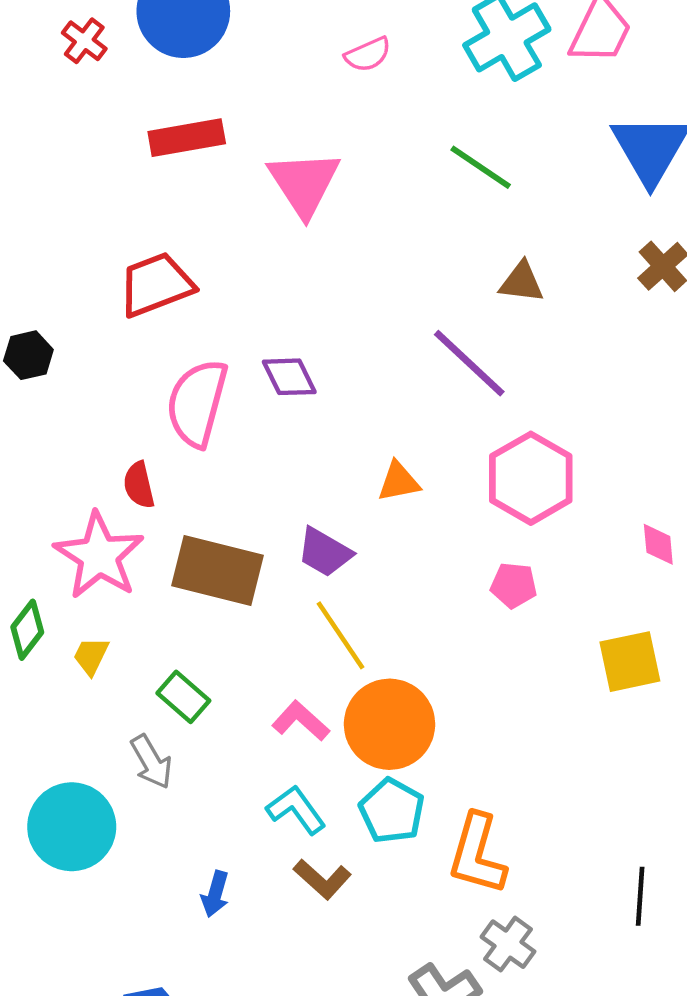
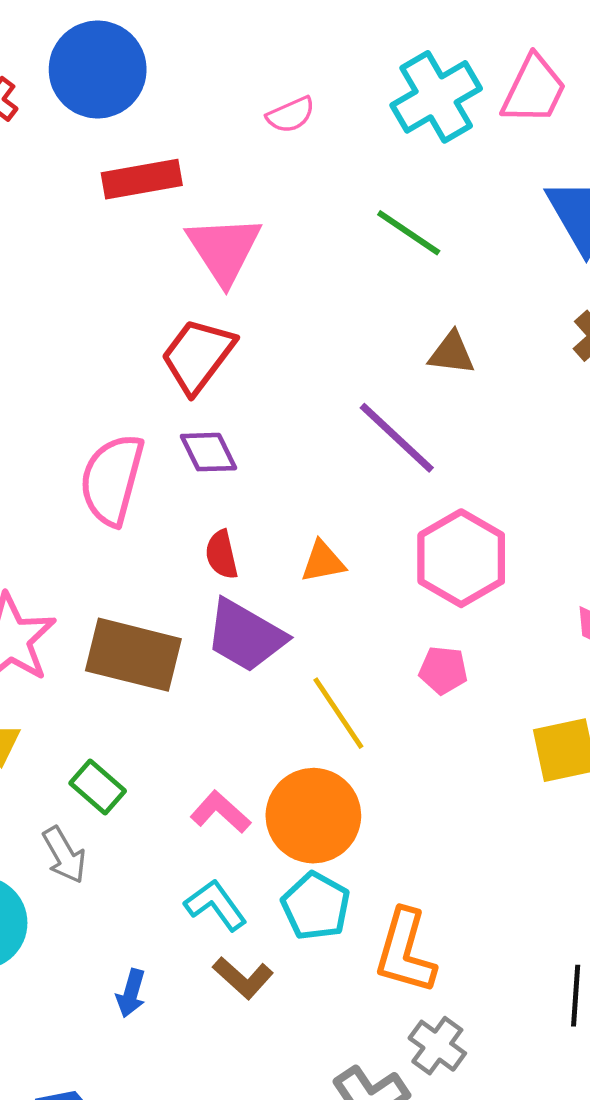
red rectangle: (187, 138) -> (142, 179), moved
red trapezoid: (156, 285) -> (198, 356), moved, turned -32
red semicircle: (139, 485) -> (222, 555), moved
purple trapezoid: (325, 552) -> (245, 636), size x1.4
yellow line: (341, 635) -> (338, 713), moved

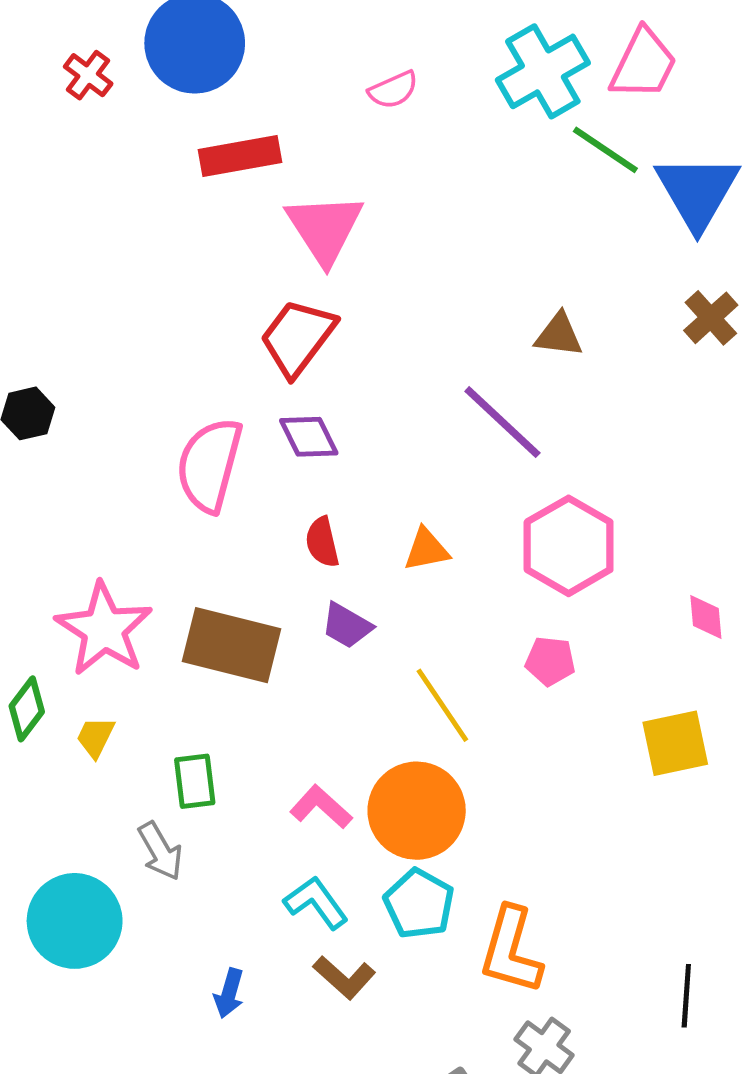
green line: (409, 233) -> (605, 150), moved
purple trapezoid: (245, 636) -> (347, 626), size x0.6
green rectangle: (98, 787) -> (195, 781), turned 42

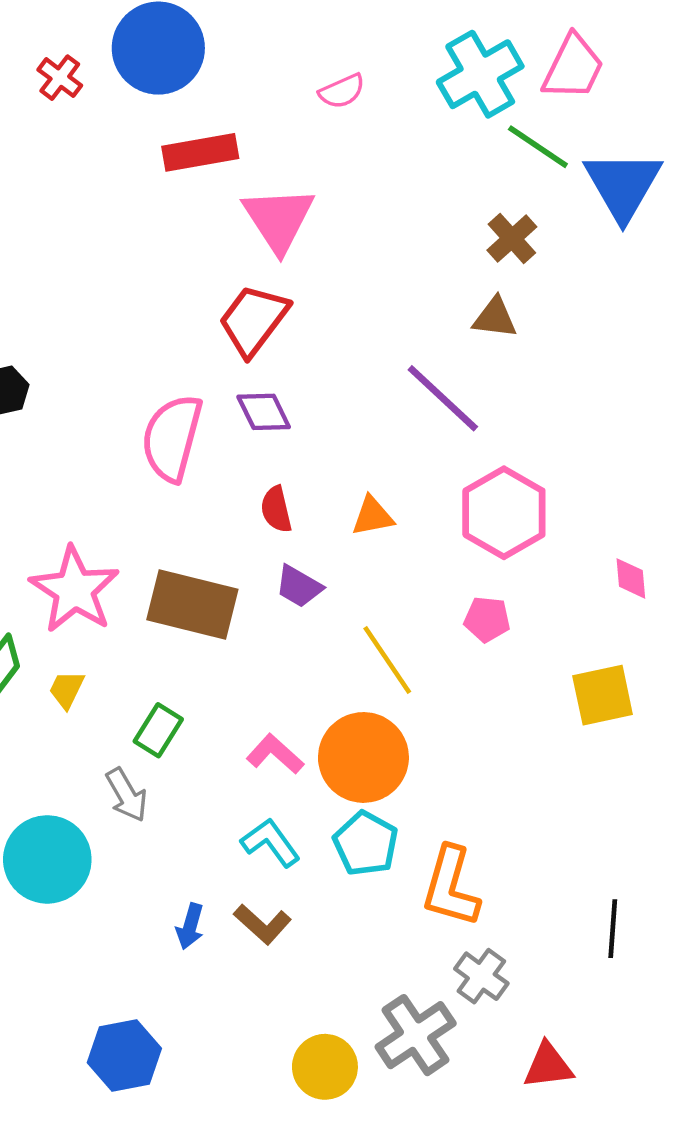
brown cross: (711, 318) -> (512, 238), moved
green rectangle: (195, 781) -> (158, 730), turned 39
brown L-shape: (344, 977) -> (263, 924), moved

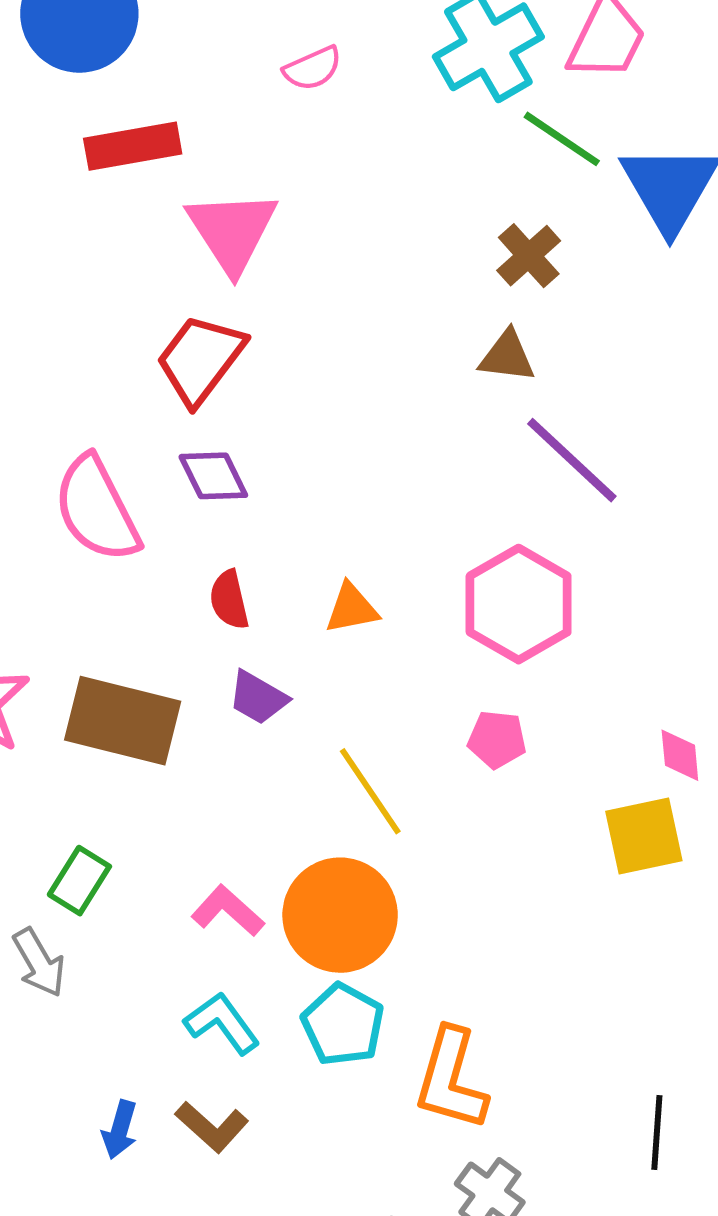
purple line: (443, 398) -> (572, 460), moved
pink semicircle: (172, 438) -> (97, 509), turned -42
pink diamond: (631, 578) -> (680, 755), moved

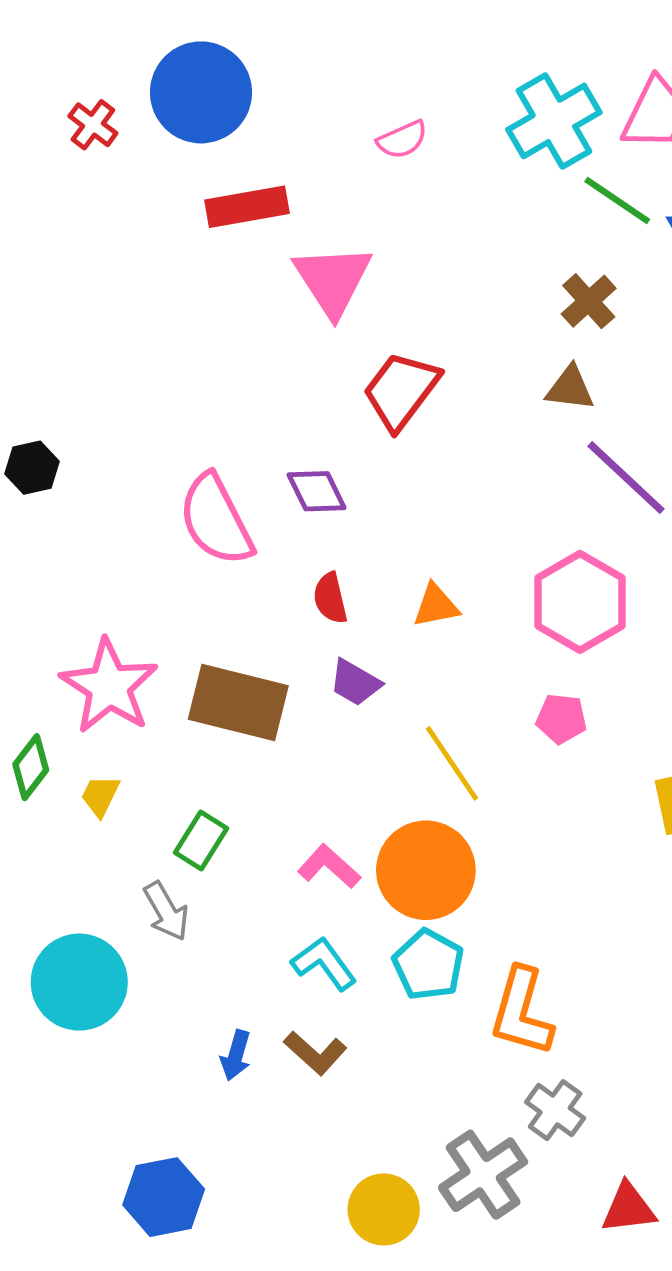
red trapezoid: (200, 359) -> (401, 391), moved

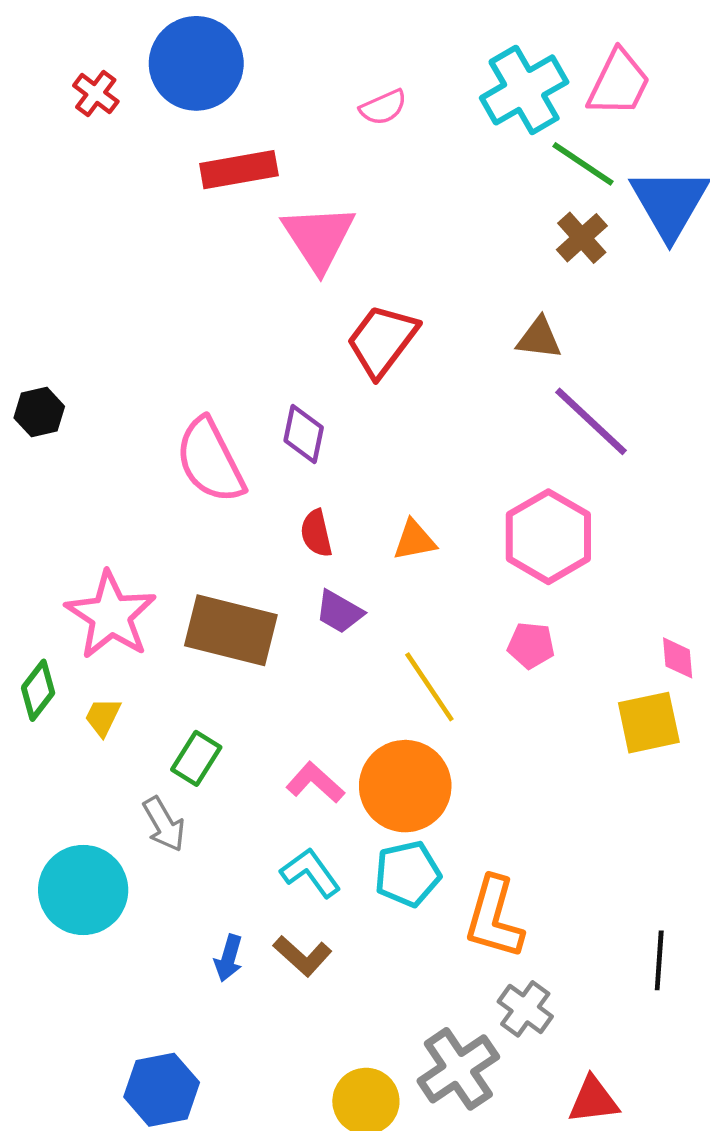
brown cross: (589, 301) -> (582, 238), moved
purple diamond: (317, 491) -> (304, 434), turned 38
cyan pentagon: (428, 965) -> (408, 874), turned 30

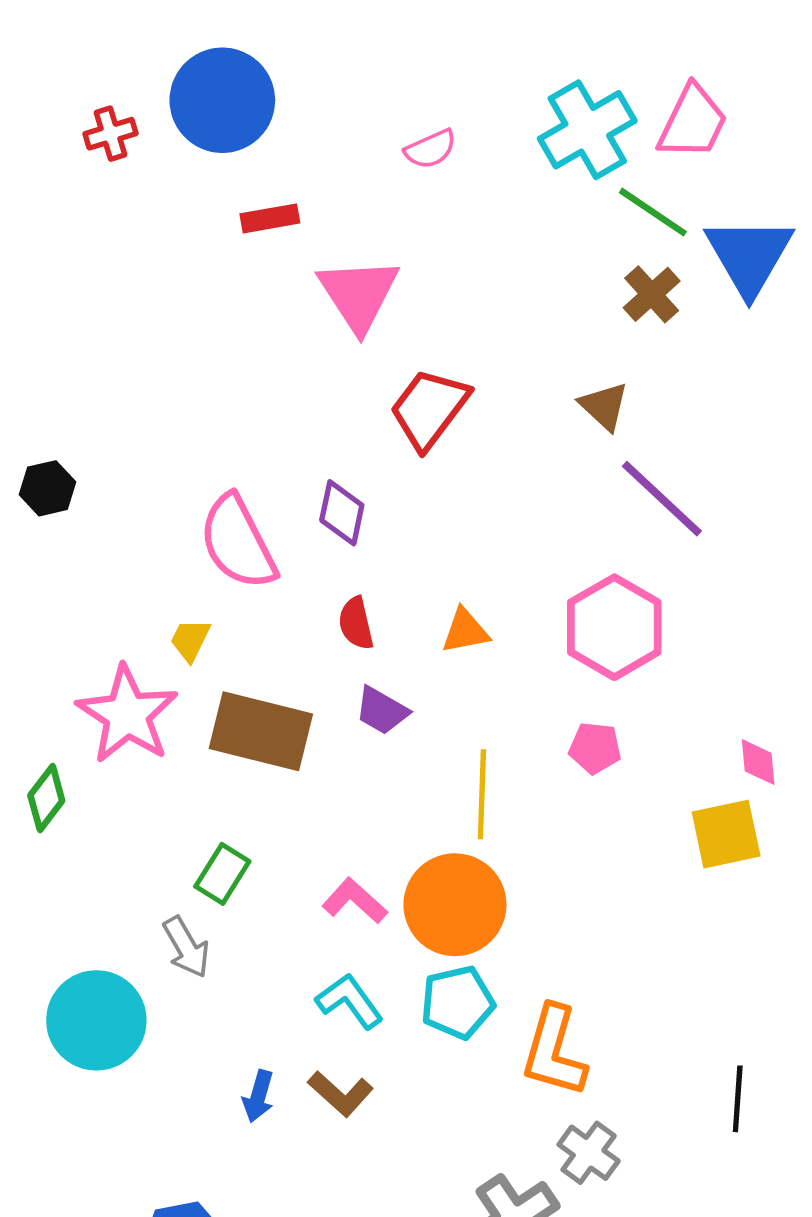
red cross: (96, 93) -> (111, 134), turned 36
red rectangle: (239, 170) -> (270, 218), size x0.7
brown triangle: (539, 338) -> (604, 406), turned 36
yellow line: (429, 687) -> (482, 794), turned 36
yellow trapezoid: (103, 717) -> (190, 640), moved

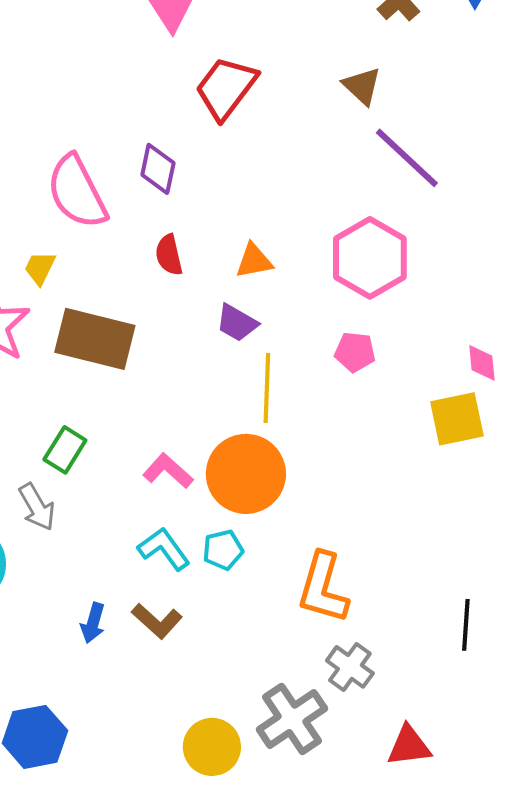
purple trapezoid: (382, 711) -> (237, 323), moved
cyan pentagon: (457, 1002) -> (223, 550), moved, size x0.7

